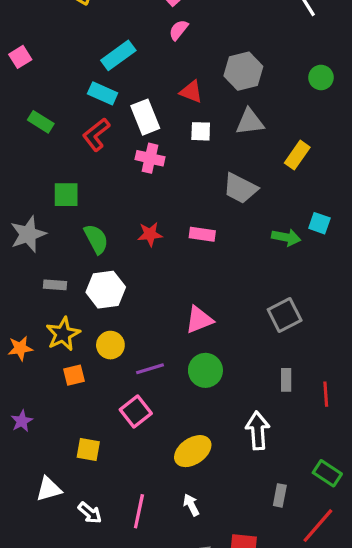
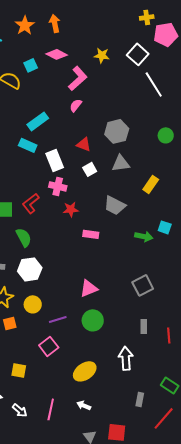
white square: (201, 131) -> (90, 169), turned -32
red L-shape: (96, 134) -> (31, 203), moved
red star: (150, 234) -> (71, 209), moved
white arrow: (191, 505) -> (84, 405), turned -40

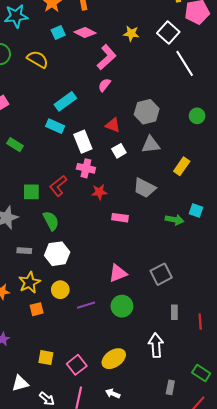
cyan square: (31, 65) -> (58, 33), moved
gray square: (143, 285) -> (161, 274), moved
pink square: (49, 346) -> (77, 365), moved

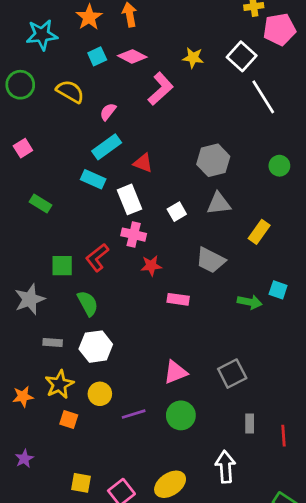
pink semicircle: (104, 85) -> (108, 112), moved
red triangle: (113, 125) -> (143, 163), moved
orange square: (37, 309) -> (69, 419), turned 32

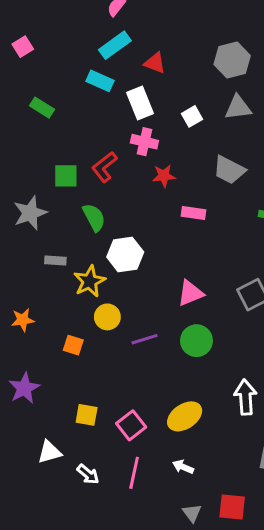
white hexagon: (96, 347) -> (125, 255), moved
yellow star: (59, 384) -> (90, 281), moved
purple star: (24, 459) -> (24, 388), size x1.5

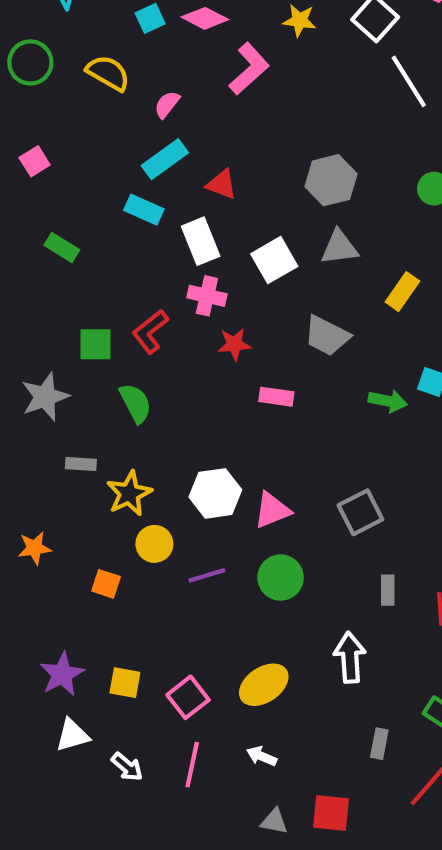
white square: (192, 116) -> (274, 260), size x1.5
white hexagon: (125, 255) -> (215, 493), moved
purple star: (24, 388) -> (62, 674), moved
gray triangle: (192, 513) -> (274, 821), turned -42

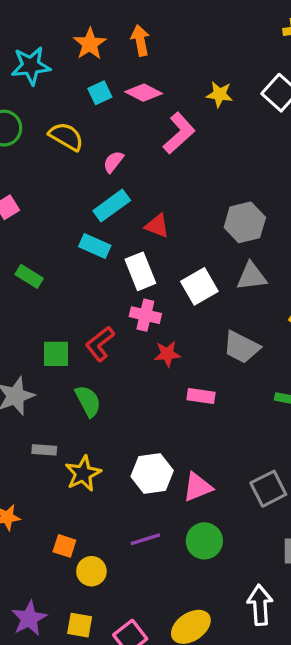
yellow circle: (154, 544) -> (91, 571), moved

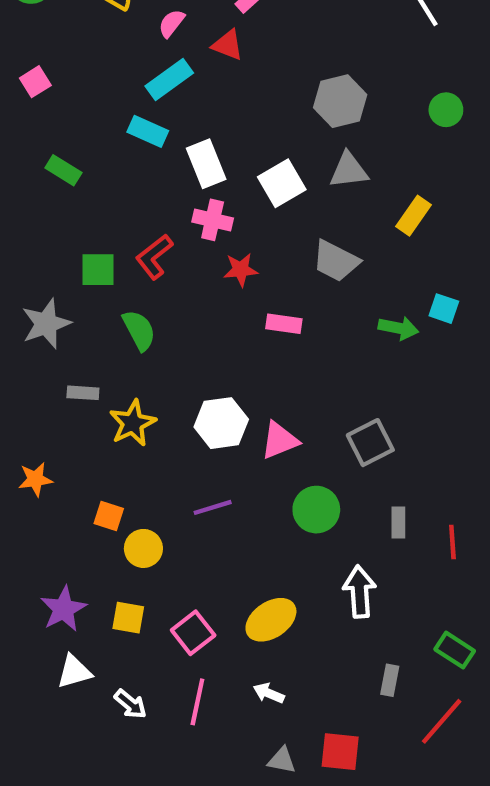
red triangle: (157, 226) -> (228, 45), moved
green circle: (204, 541) -> (316, 510), moved

